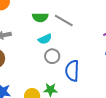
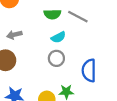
gray circle: (52, 56) -> (56, 58), moved

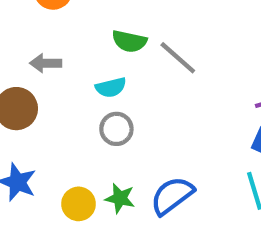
cyan semicircle: (58, 37) -> (111, 87), moved
blue semicircle: (89, 70) -> (172, 196), moved, turned 40

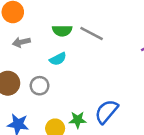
gray arrow: (46, 63) -> (21, 42), moved
gray circle: (116, 129) -> (40, 86), moved

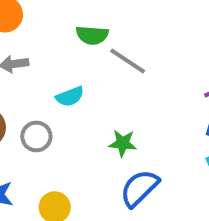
green semicircle: (62, 31) -> (92, 35), moved
green star: (78, 120) -> (123, 143), moved

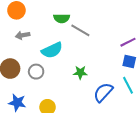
cyan semicircle: (70, 96) -> (52, 50), size x1.5
blue semicircle: (139, 188) -> (103, 92), moved

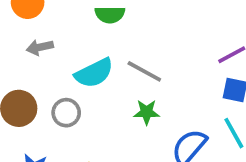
gray line: (80, 30) -> (144, 71), moved

